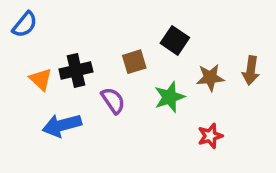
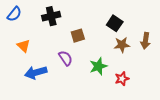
black square: (175, 40) -> (115, 23), moved
black cross: (76, 70) -> (51, 16), moved
green star: (170, 97) -> (98, 66), moved

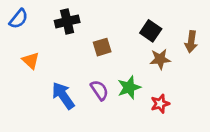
brown arrow: (145, 41) -> (191, 42), moved
purple semicircle: (66, 58) -> (99, 90), moved
blue arrow: (36, 72) -> (63, 96), moved, turned 70

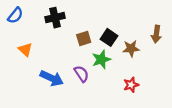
black square: (151, 31) -> (109, 37), moved
green star: (129, 87) -> (101, 59), moved
blue arrow: (63, 96) -> (52, 78), turned 150

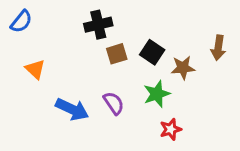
black cross: (55, 18) -> (98, 25), moved
green star: (101, 59) -> (157, 94), moved
red star: (131, 85) -> (171, 129), moved

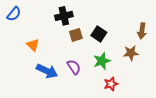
brown star: (183, 68) -> (131, 53), moved
orange triangle: (35, 69) -> (33, 45), moved

